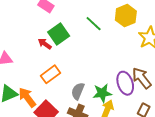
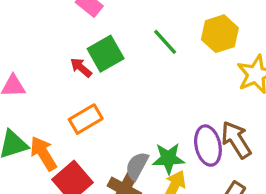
gray semicircle: (78, 91) -> (137, 166), moved

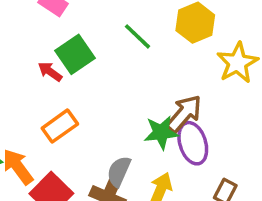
brown arrow: (236, 140) -> (184, 114), moved, turned 78
green star: (168, 158) -> (161, 133), moved

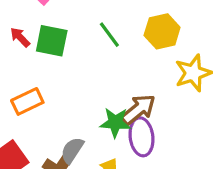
green square: (75, 54) -> (52, 41), turned 36
red arrow: (50, 72) -> (20, 37), moved

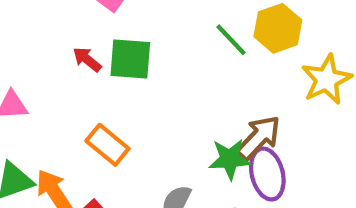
green line: (109, 35) -> (231, 40), moved
orange rectangle: (27, 101) -> (107, 145), turned 72

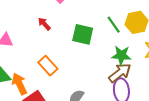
green square: (130, 59) -> (83, 34), moved
green star: (230, 159) -> (121, 55), moved

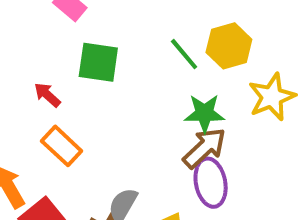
red arrow: (44, 24) -> (47, 95), moved
green square: (83, 34) -> (98, 62), moved

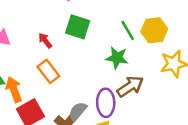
green star: (204, 113) -> (117, 58), moved
purple ellipse: (211, 183) -> (106, 103), moved

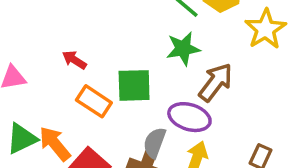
green square: (78, 27) -> (134, 85), moved
purple ellipse: (106, 103) -> (189, 117), turned -52

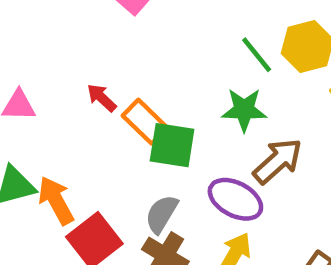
orange rectangle: (94, 101) -> (145, 122), moved
gray semicircle: (155, 143) -> (162, 214), moved

